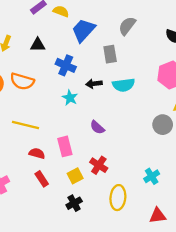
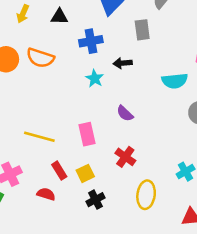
blue cross: (66, 65) -> (91, 41), turned -36
cyan semicircle: (124, 85) -> (175, 81), moved
yellow line: (25, 125) -> (39, 137), moved
red semicircle: (37, 153) -> (46, 194), moved
yellow square: (75, 176) -> (85, 173), moved

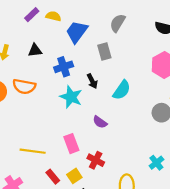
black arrow: (123, 63) -> (92, 81), turned -104
cyan star: (95, 78) -> (71, 97), size x1.5
cyan semicircle: (175, 81) -> (122, 90), moved, turned -42
red cross: (125, 157) -> (96, 160), moved

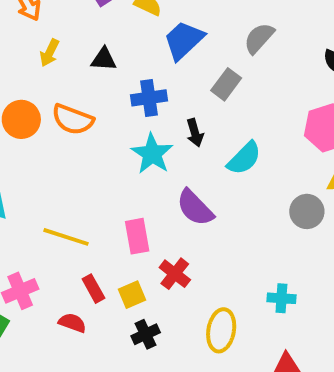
gray rectangle: (104, 52) -> (226, 84), turned 42
purple semicircle: (100, 122) -> (195, 208), size x1.5
cyan cross: (156, 163) -> (281, 298), turned 32

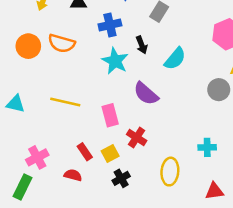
yellow line: (66, 237) -> (65, 102), moved

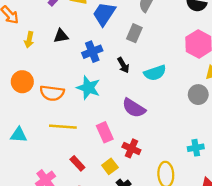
orange semicircle: (62, 43) -> (52, 93), moved
cyan semicircle: (175, 59) -> (155, 73), turned 40
cyan star: (115, 61) -> (88, 88), moved
red rectangle: (85, 152) -> (77, 163), moved

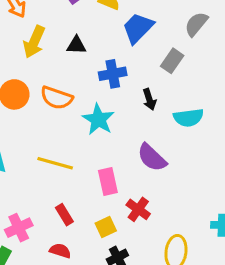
yellow arrow: (29, 40) -> (34, 42), size x1.5
orange semicircle: (52, 93) -> (57, 98), moved

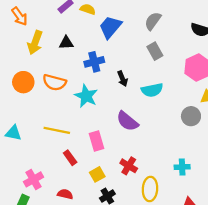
gray rectangle: (172, 61) -> (155, 51), moved, turned -60
red cross: (138, 209) -> (129, 166), moved
red rectangle: (64, 215) -> (70, 158), moved

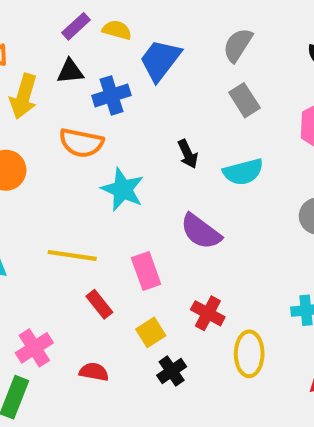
black triangle: (66, 43) -> (70, 71), moved
blue cross: (94, 62) -> (111, 95), moved
orange semicircle: (54, 82) -> (81, 143), moved

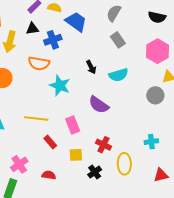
blue trapezoid: (160, 60) -> (76, 22), turned 90
yellow square: (151, 332) -> (76, 155), turned 32
black cross: (172, 371) -> (95, 172), moved

